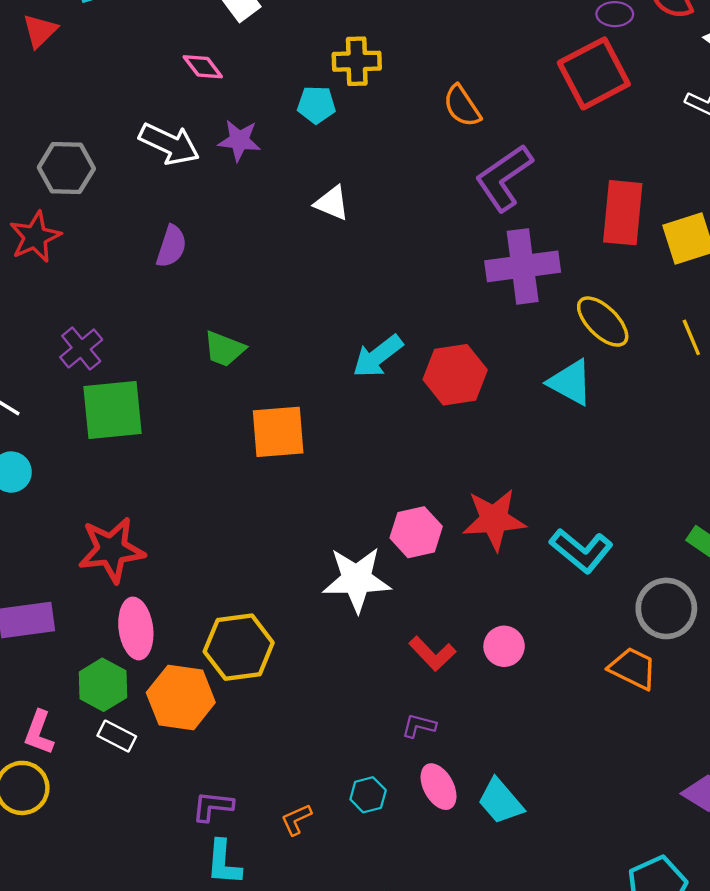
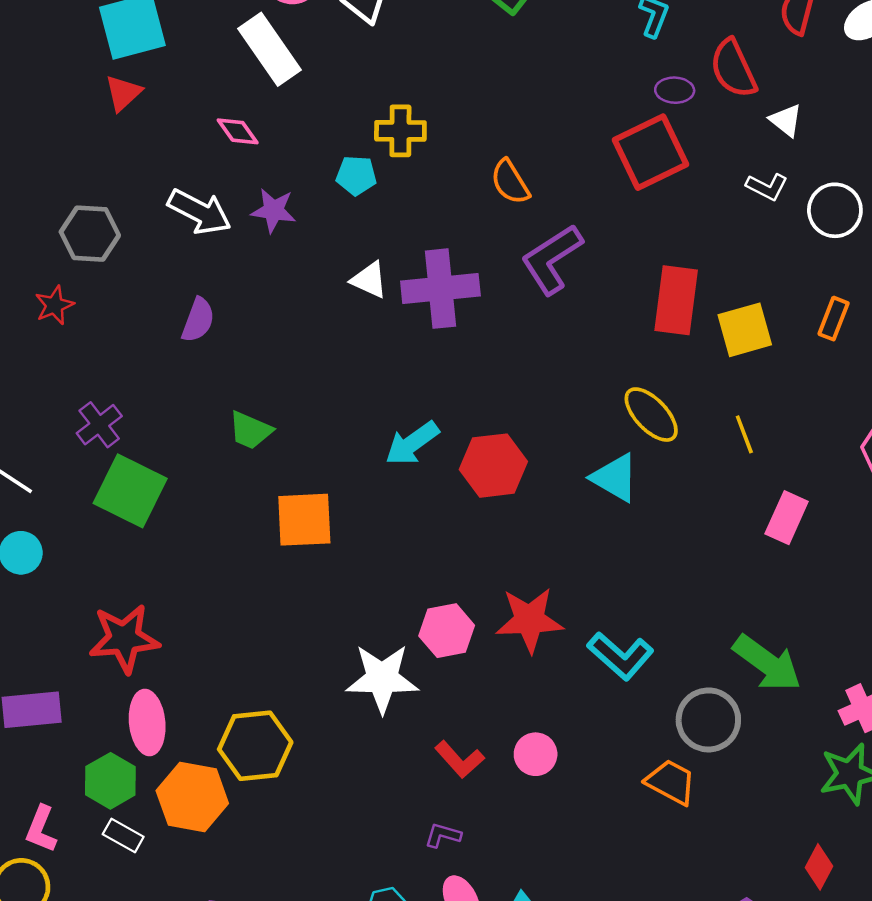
red triangle: (40, 31) -> (123, 93), moved
red star: (35, 237) -> (54, 305), size x0.7
purple cross: (523, 266) -> (440, 289), moved
green square: (112, 410) -> (130, 491), turned 30

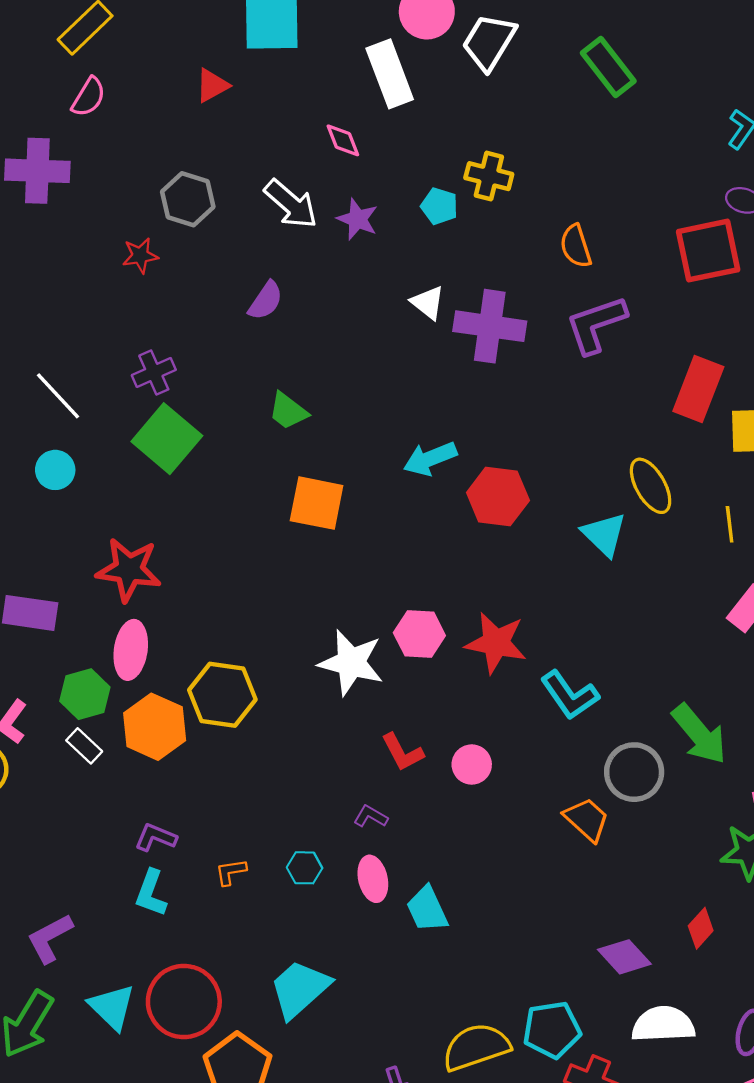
red triangle: (123, 93) -> (212, 85), moved

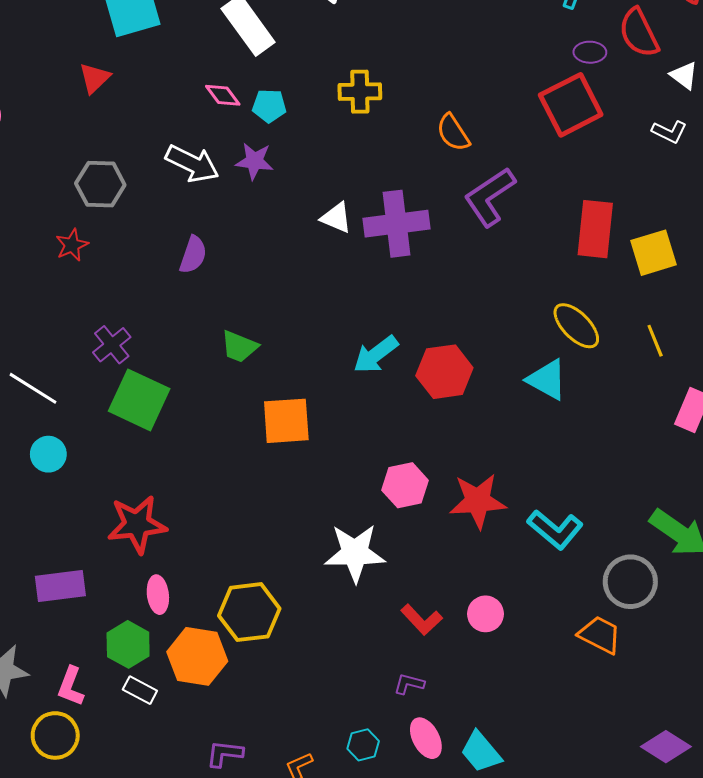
cyan pentagon: (439, 206) -> (269, 106), moved
pink hexagon: (419, 634) -> (405, 485), moved
pink ellipse: (131, 650) -> (158, 595), size x0.7

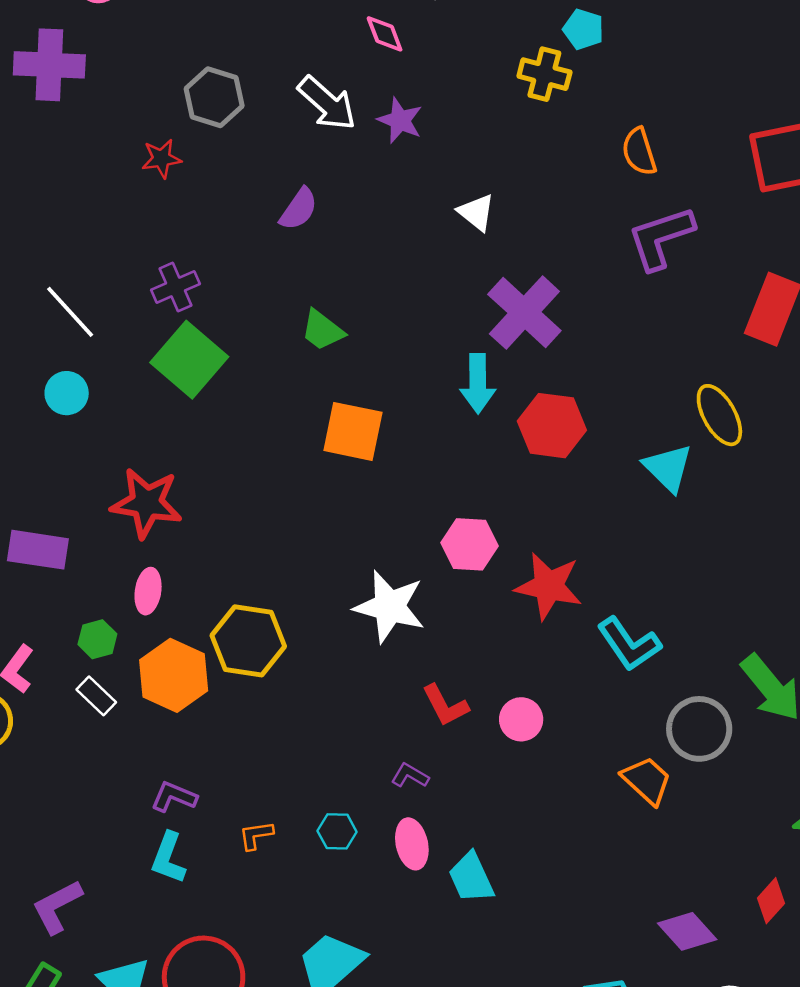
cyan pentagon: (269, 106) -> (583, 29), moved
purple cross: (397, 224) -> (524, 313), moved, turned 34
cyan arrow: (376, 354) -> (478, 383), turned -69
green hexagon: (128, 644) -> (97, 639), size x0.7

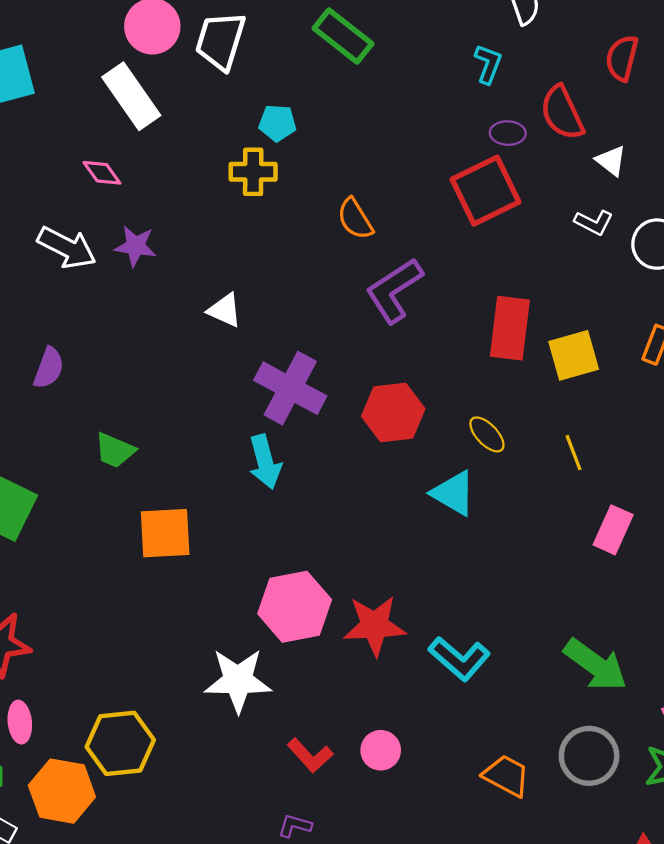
purple semicircle: (299, 209) -> (49, 368), moved
yellow ellipse: (719, 415) -> (487, 434), size x0.7
red hexagon: (552, 426) -> (393, 412), moved
pink hexagon: (470, 544) -> (295, 607), size x1.4
gray circle: (699, 729) -> (589, 756), moved

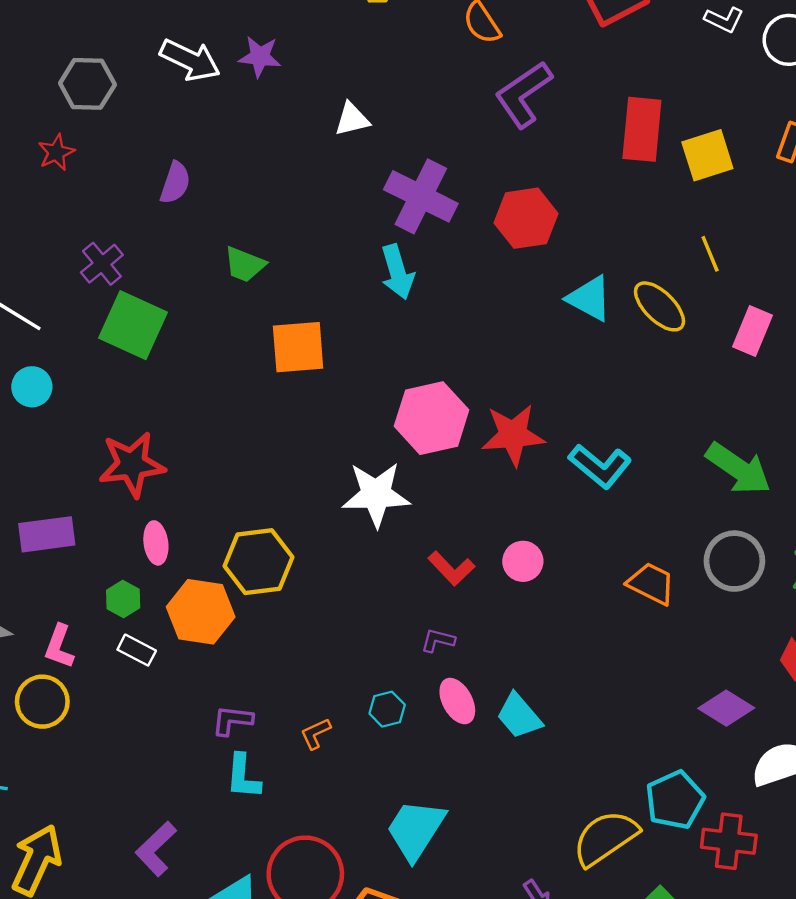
white triangle: (225, 310) -> (352, 119), turned -36
yellow ellipse: (487, 434) -> (660, 306), moved, size x1.4

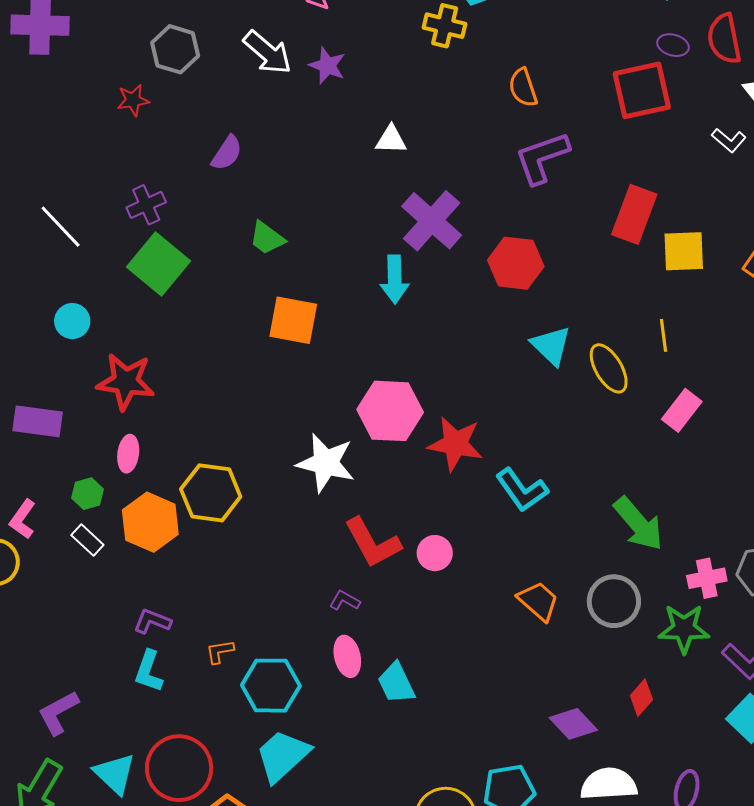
cyan circle: (32, 387) -> (72, 321), moved
red L-shape: (451, 568) -> (373, 543), size x1.5
cyan hexagon: (387, 709) -> (271, 686), moved, size x1.8

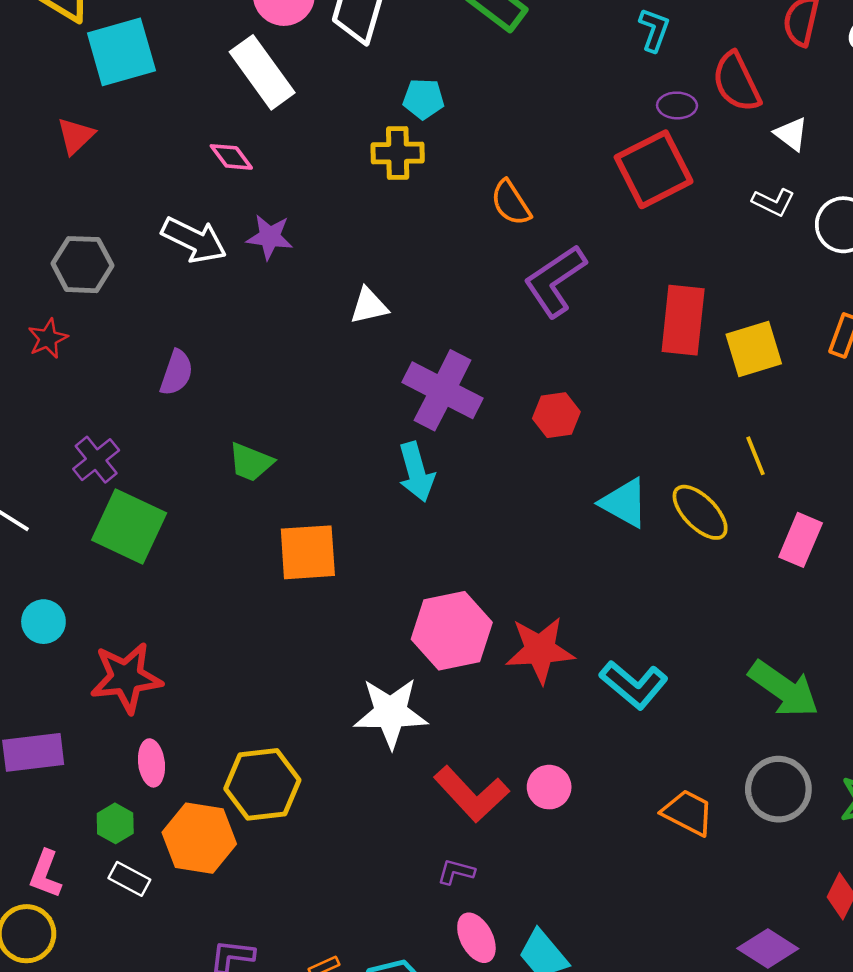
red hexagon: (516, 263) -> (556, 415), size x0.7

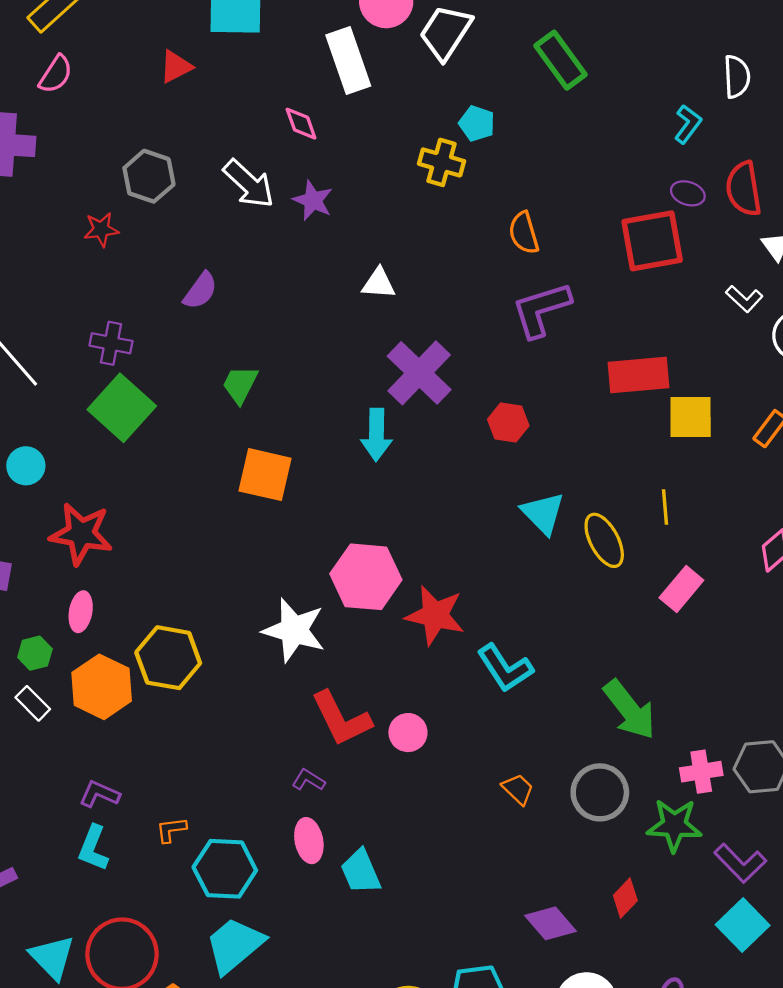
red rectangle: (683, 320) -> (639, 375), turned 62
purple cross: (96, 460) -> (111, 343), turned 33
green trapezoid: (251, 462) -> (240, 384), turned 78
orange trapezoid: (688, 813) -> (518, 789), size x0.7

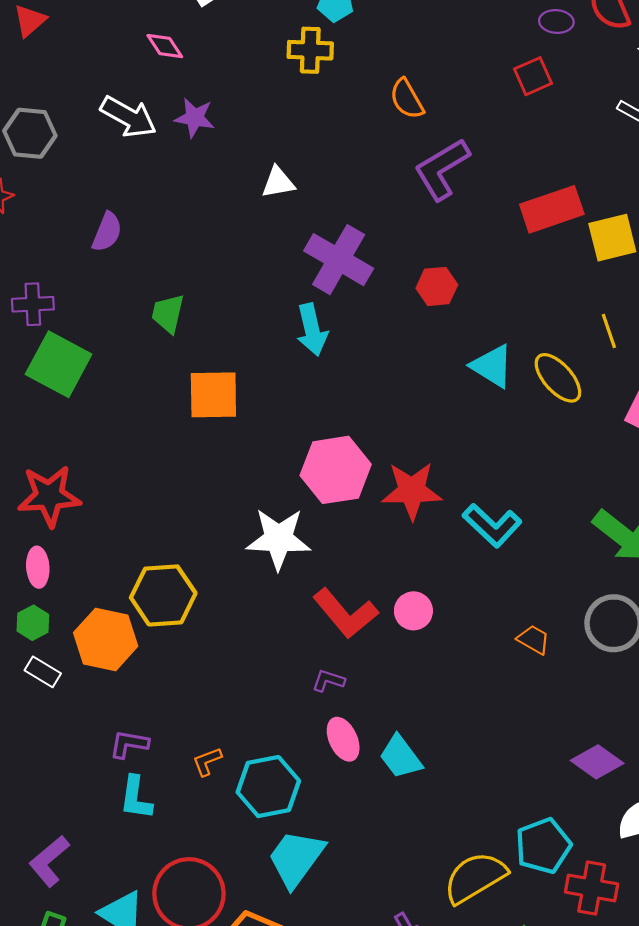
red square: (652, 241) -> (533, 76), size x0.6
pink ellipse: (81, 612) -> (38, 567), moved

